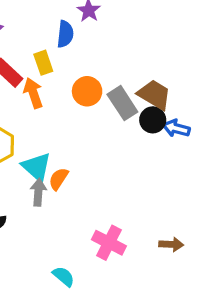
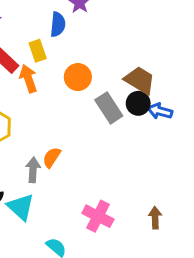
gray rectangle: (122, 103) -> (109, 108), moved
cyan triangle: (37, 167) -> (21, 207), moved
brown arrow: (171, 244) -> (155, 218), turned -95

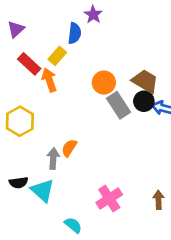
yellow rectangle: (38, 51) -> (57, 56), turned 60
orange circle: (78, 77) -> (104, 83), moved
pink cross: (98, 216) -> (109, 199), turned 30

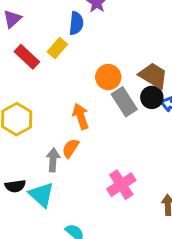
orange arrow: (49, 80) -> (81, 116), moved
pink cross: (109, 199) -> (121, 185), moved

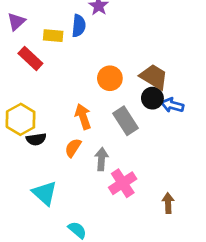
yellow rectangle: (57, 48) -> (53, 36), moved, turned 54
gray rectangle: (124, 102) -> (125, 121), moved
gray arrow: (53, 160) -> (101, 159), moved
black semicircle: (15, 186) -> (36, 139), moved

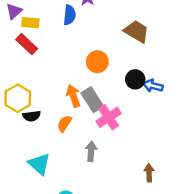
yellow rectangle: (53, 36) -> (30, 23), moved
brown trapezoid: (154, 77) -> (136, 31), moved
gray rectangle: (125, 121) -> (92, 100), moved
gray arrow: (101, 159) -> (91, 151), moved
pink cross: (123, 183) -> (109, 117), moved

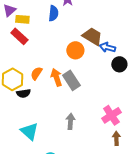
brown trapezoid: (136, 31) -> (92, 36), moved
black circle: (135, 79) -> (119, 64), moved
blue arrow: (153, 86) -> (107, 47), moved
pink cross: (109, 117) -> (111, 115), moved
orange semicircle: (64, 124) -> (36, 73), moved

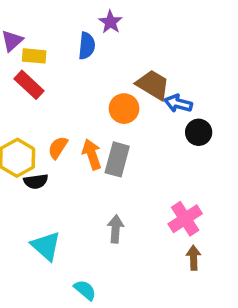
gray rectangle: (71, 80) -> (117, 159), turned 48

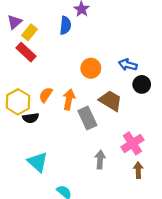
yellow rectangle: (34, 56) -> (29, 32), turned -56
brown trapezoid: (153, 85) -> (110, 101), moved
orange arrow: (92, 154) -> (69, 99), turned 30
gray rectangle: (117, 159) -> (87, 118), moved, turned -40
gray arrow: (116, 229) -> (100, 160), moved

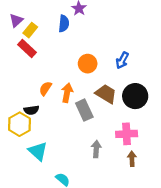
blue arrow: (128, 65) -> (122, 60), turned -77
black circle: (142, 84) -> (135, 96), moved, size x1.5
yellow hexagon: (18, 102) -> (19, 124), moved
pink cross: (132, 143) -> (127, 134), turned 30

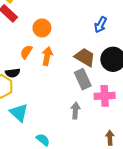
orange circle: (88, 64) -> (42, 28), moved
gray rectangle: (84, 110) -> (83, 79), moved
brown arrow: (132, 159) -> (110, 138), moved

